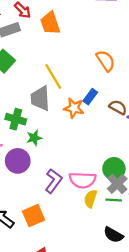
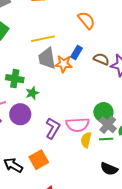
yellow line: (53, 77) -> (43, 39), turned -65
gray trapezoid: (40, 98) -> (47, 58), moved

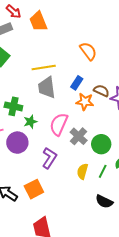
orange star: (64, 64) -> (85, 102), moved
pink semicircle: (78, 125) -> (59, 124), moved, turned 115
gray cross: (108, 125) -> (79, 136), moved
green line: (106, 139) -> (103, 171), turned -64

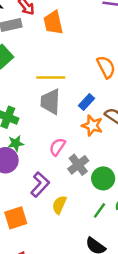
green star: (30, 122) -> (16, 143), moved
pink semicircle: (59, 124) -> (57, 147), size x0.7
yellow semicircle: (82, 171) -> (59, 205), moved

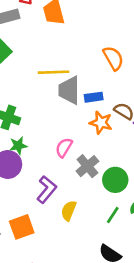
gray trapezoid: (50, 102) -> (69, 90), moved
blue rectangle: (86, 102) -> (94, 97), turned 42

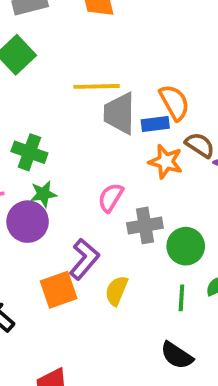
orange semicircle: (113, 58) -> (174, 102), moved
gray cross: (87, 166) -> (145, 225), turned 30
green line: (113, 215) -> (181, 298), turned -30
orange square: (22, 227) -> (59, 290), moved

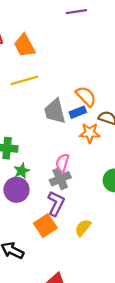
yellow line: (97, 86) -> (24, 80), moved
gray cross: (145, 225) -> (60, 179), moved
yellow semicircle: (116, 291) -> (83, 228), moved, turned 30

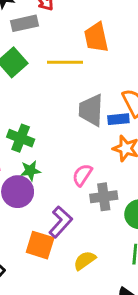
orange trapezoid: (25, 46) -> (96, 37), moved
gray cross: (60, 179) -> (104, 197), moved
orange square: (45, 226) -> (40, 245), turned 35

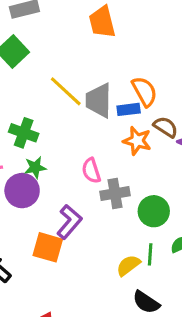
yellow line: (65, 62) -> (66, 91), moved, turned 44
pink semicircle: (82, 175) -> (91, 171), turned -50
yellow semicircle: (85, 261) -> (128, 265), moved

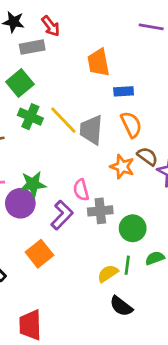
blue rectangle: (129, 109) -> (124, 91), moved
green cross: (24, 133) -> (30, 117), moved
green star: (35, 168) -> (33, 184), size x1.4
purple L-shape: (69, 222) -> (62, 215), moved
orange square: (48, 247) -> (39, 254), turned 32

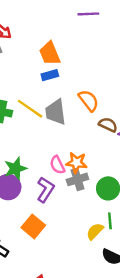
blue rectangle: (124, 91) -> (50, 75), moved
orange star: (122, 167) -> (76, 163), moved

